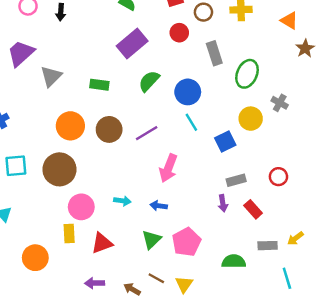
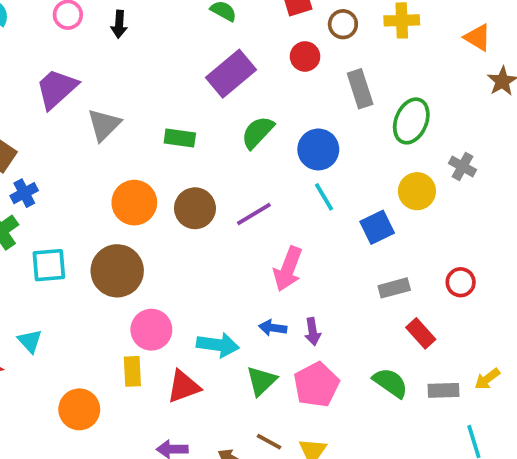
cyan arrow: (122, 201) -> (218, 345), moved, size x1.5
purple arrow: (223, 203) -> (313, 332), moved
green semicircle: (234, 261) -> (390, 383), moved, turned 35

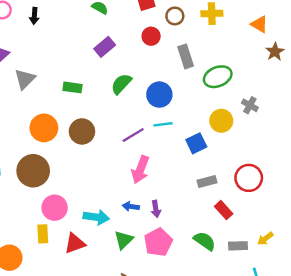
purple rectangle: (231, 74) -> (105, 47), size x0.7
green ellipse: (411, 121) -> (218, 77), turned 44
cyan line: (324, 197) -> (163, 124), turned -66
purple line: (254, 214) -> (133, 135), moved
red circle: (461, 282) -> (249, 178), size x1.5

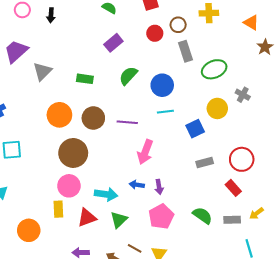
brown circle: (175, 16) -> (178, 25), moved
purple line: (133, 135) -> (127, 122), moved, turned 36
brown circle: (33, 171) -> (73, 153), moved
red rectangle: (224, 210) -> (233, 188), moved
green triangle: (124, 240) -> (119, 220), moved

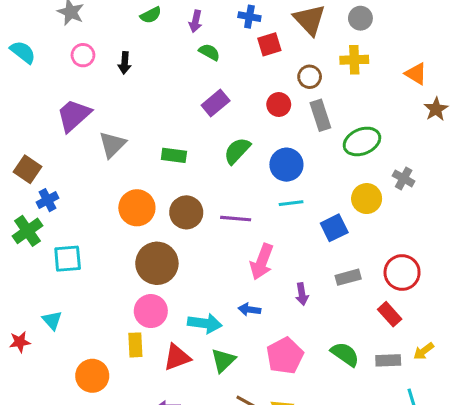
red circle: (155, 33) -> (279, 104), moved
purple arrow: (159, 187) -> (302, 294), moved

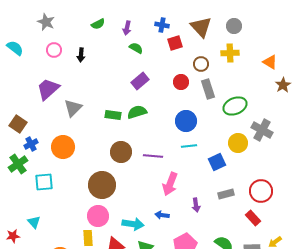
green semicircle: (237, 151) -> (137, 112), moved, turned 30
gray cross: (404, 178) -> (262, 130), size x1.5
orange circle: (137, 208) -> (63, 147), moved

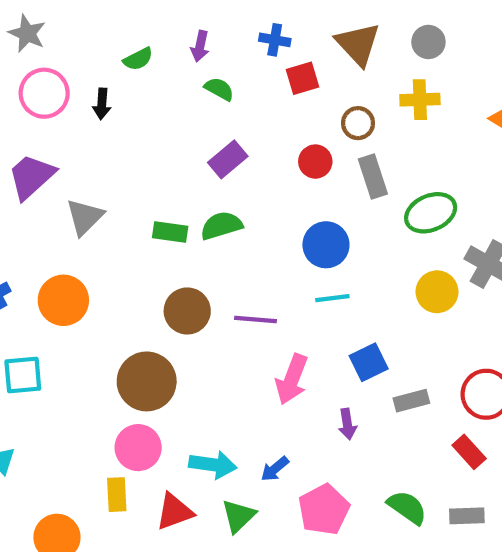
green semicircle: (98, 24) -> (138, 59), moved
pink circle: (54, 50) -> (44, 93), size x1.5
blue square: (217, 162) -> (369, 362), moved
blue arrow: (162, 215) -> (275, 469), moved, turned -48

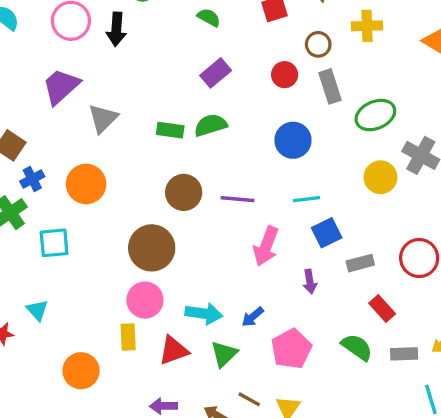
black arrow: (102, 104) -> (116, 29), size x1.4
cyan line: (332, 298) -> (306, 199), moved
red rectangle: (469, 452) -> (382, 308), moved

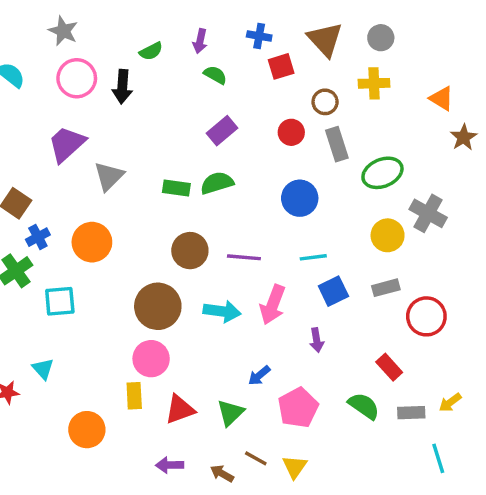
gray rectangle: (360, 263) -> (386, 288), moved
cyan arrow: (204, 314) -> (222, 311), moved

